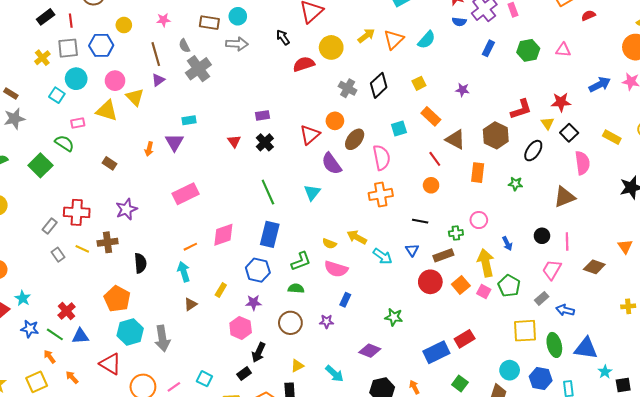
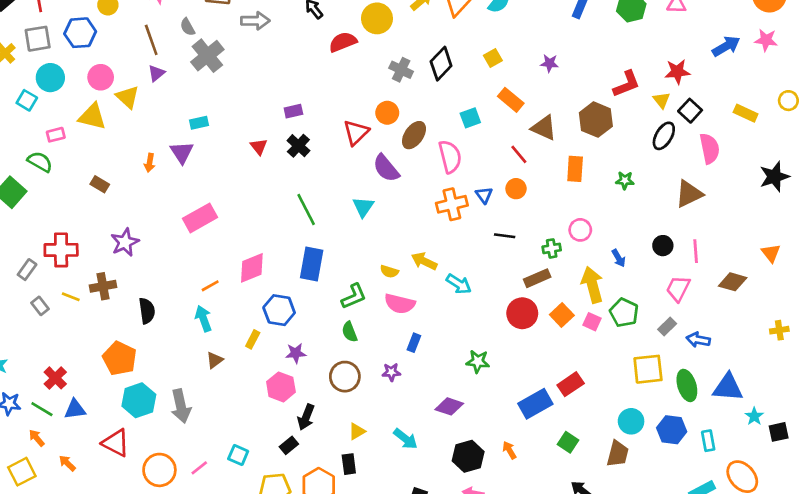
black ellipse: (533, 151) -> (664, 136), moved
blue triangle: (412, 250) -> (484, 195), moved
blue hexagon: (258, 270) -> (279, 310), moved
green semicircle: (296, 288) -> (350, 332), turned -112

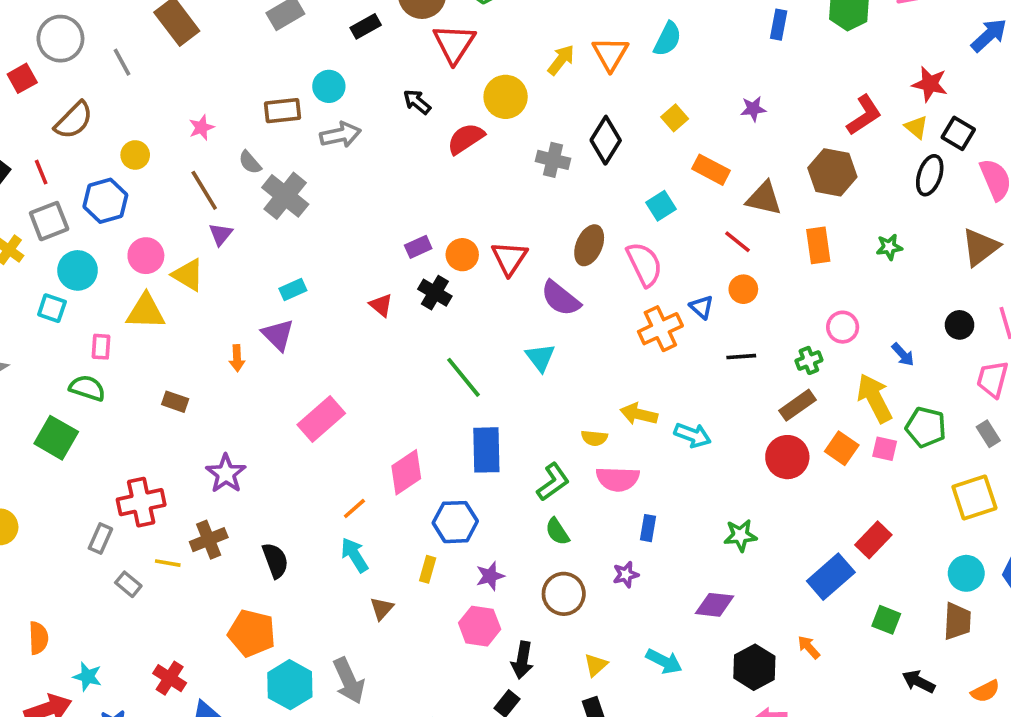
red star: (677, 72) -> (930, 84), turned 30
orange circle: (387, 113) -> (462, 255), moved
pink rectangle: (56, 135) -> (101, 347), turned -60
gray rectangle: (667, 326) -> (988, 434), turned -66

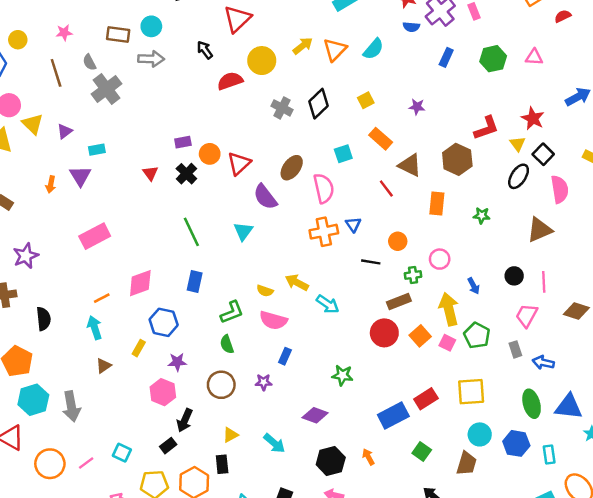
purple triangle: (221, 234) -> (65, 131), moved
orange circle: (743, 289) -> (398, 241), moved
blue rectangle: (486, 450) -> (195, 281), size x0.7
yellow square: (974, 498) -> (471, 392), moved

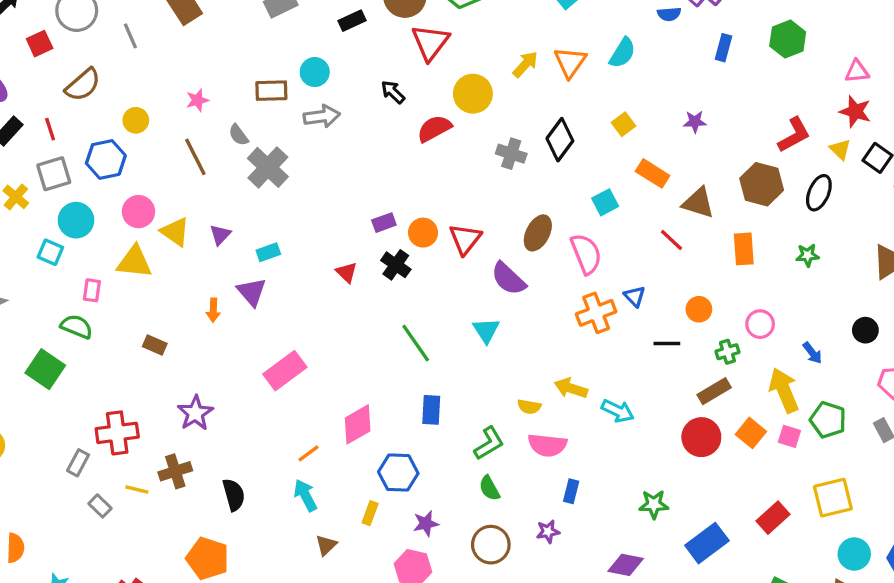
pink triangle: (534, 57) -> (857, 71), moved
black ellipse: (519, 176) -> (819, 193), moved
blue rectangle: (393, 415) -> (707, 543), moved

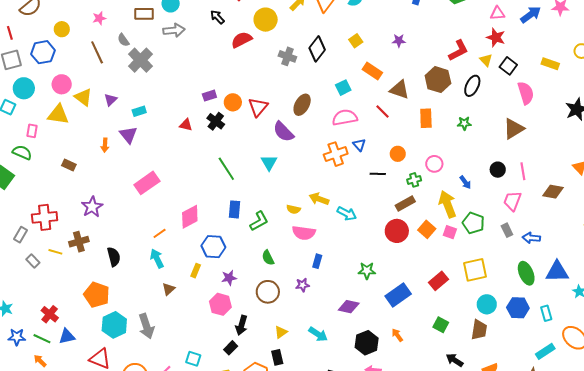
pink semicircle: (586, 254) -> (345, 118), moved, turned -80
red triangle: (347, 272) -> (186, 125), turned -32
green L-shape: (489, 443) -> (259, 221), moved

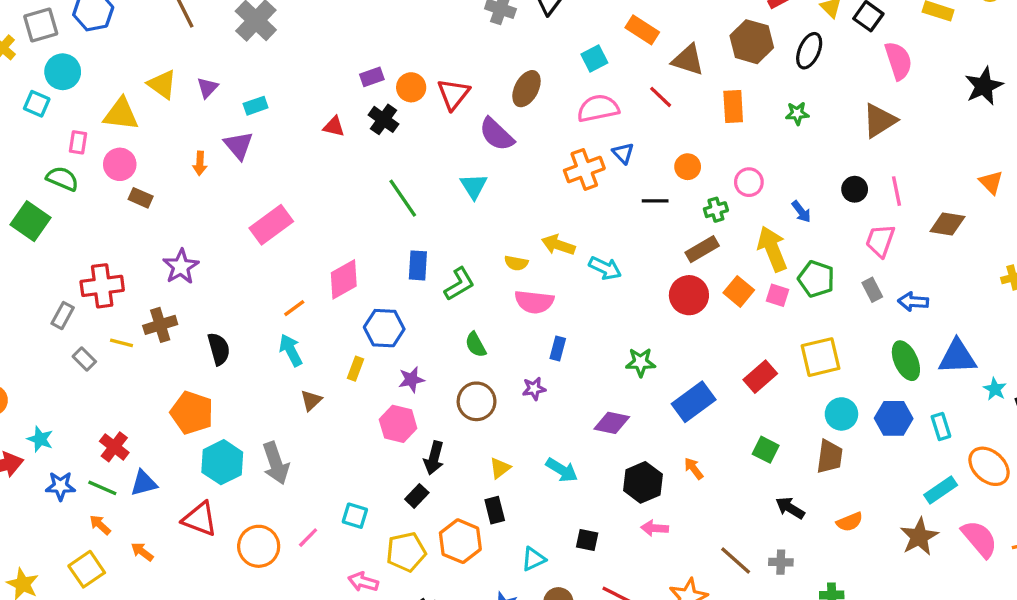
pink circle: (62, 84) -> (120, 164), moved

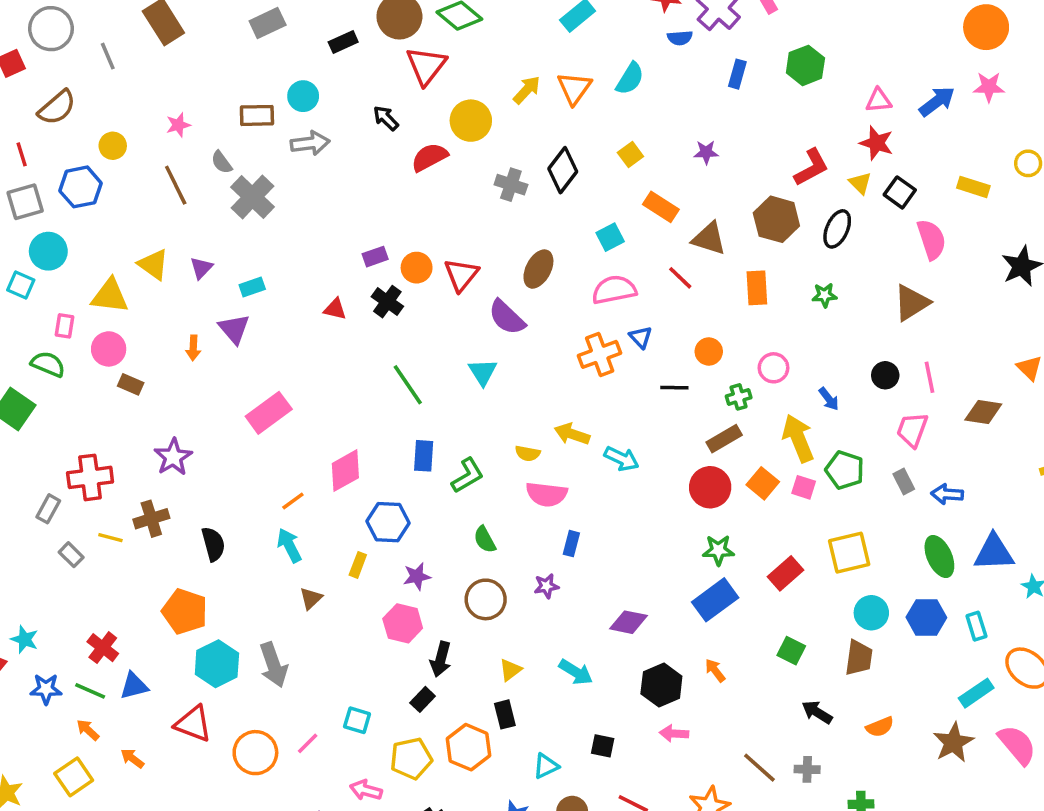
green star: (641, 362) -> (718, 550), moved

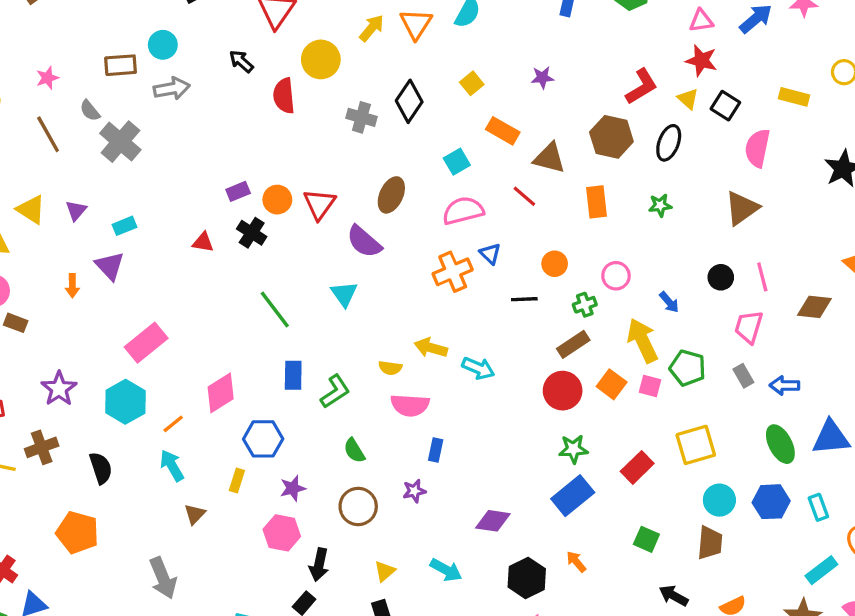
red semicircle: (429, 157) -> (284, 96), turned -64
pink semicircle: (931, 239) -> (757, 148), turned -147
cyan hexagon: (217, 664) -> (125, 402), moved

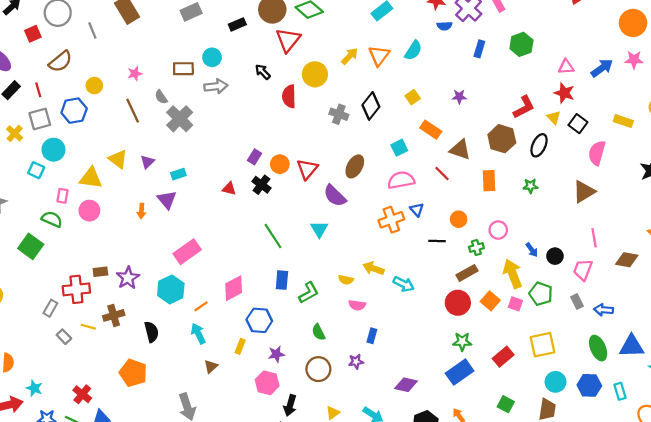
purple rectangle: (238, 191) -> (254, 157), turned -40
black circle: (721, 277) -> (555, 256), moved
brown rectangle: (16, 323) -> (100, 272), moved, turned -32
pink semicircle: (410, 405) -> (357, 305), size x0.7

